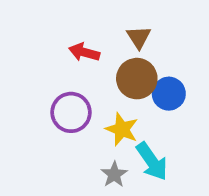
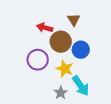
brown circle: (137, 79) -> (61, 42), moved
blue circle: (169, 94) -> (81, 50), moved

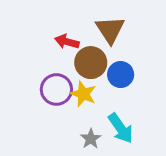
brown triangle: (74, 20) -> (110, 30), size x1.5
yellow star: (65, 69) -> (83, 94), moved

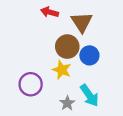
red arrow: (67, 42) -> (50, 12), moved
purple circle: (56, 89) -> (31, 84), moved

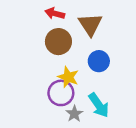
brown circle: (67, 47) -> (58, 42), moved
purple circle: (31, 84) -> (61, 93), moved

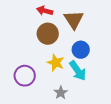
purple circle: (61, 93) -> (25, 76), moved
cyan arrow: (99, 105) -> (78, 71), moved

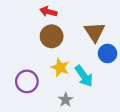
brown triangle: (74, 20) -> (95, 32), moved
blue circle: (81, 50) -> (108, 53), moved

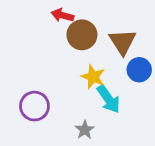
brown circle: (52, 36) -> (82, 35), moved
yellow star: (60, 67) -> (93, 77), moved

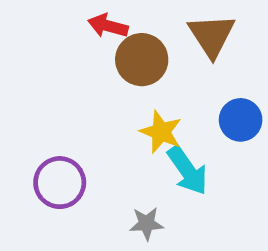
brown triangle: (122, 42) -> (212, 35), moved
gray star: (85, 130) -> (147, 224), turned 30

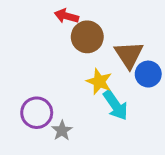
brown triangle: (212, 35) -> (129, 55), moved
gray star: (147, 224) -> (62, 131), moved, turned -30

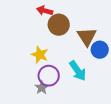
yellow star: (99, 81) -> (40, 55), moved
purple circle: (37, 113) -> (49, 76), moved

